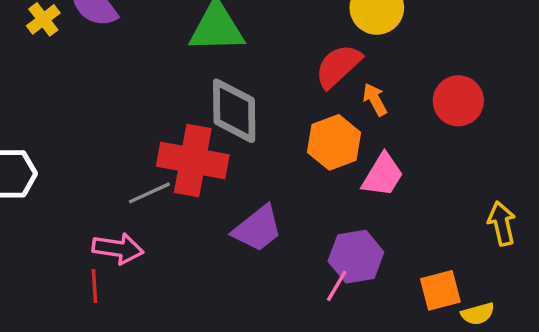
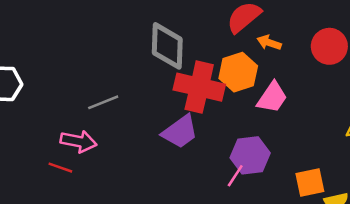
orange arrow: (375, 99) -> (269, 43), turned -45
red cross: (193, 161) -> (199, 87), moved
red line: (94, 286) -> (60, 168), turned -70

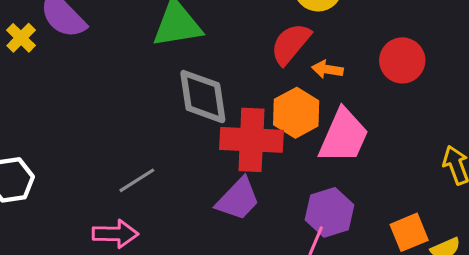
pink trapezoid: (272, 97) -> (344, 136), size x1.4

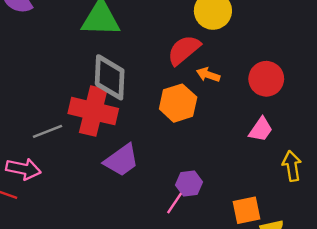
pink trapezoid: (344, 136) -> (261, 130), moved, size x0.6
red cross: (251, 140) -> (93, 111), moved
purple hexagon: (329, 212) -> (189, 183), size x0.7

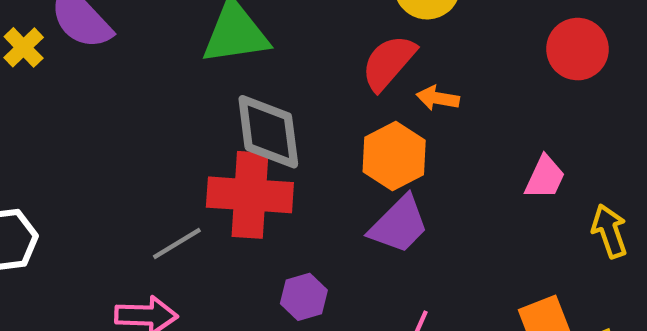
red circle: (266, 79) -> (577, 49), moved
purple trapezoid: (121, 160) -> (399, 225), moved
purple hexagon: (189, 183) -> (304, 297), moved

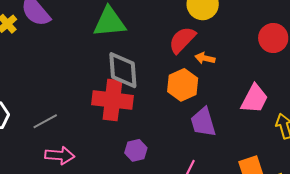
pink trapezoid: (545, 177) -> (254, 99), size x1.4
purple trapezoid: (399, 225) -> (203, 122), moved, turned 116
gray line: (177, 244) -> (45, 121), moved

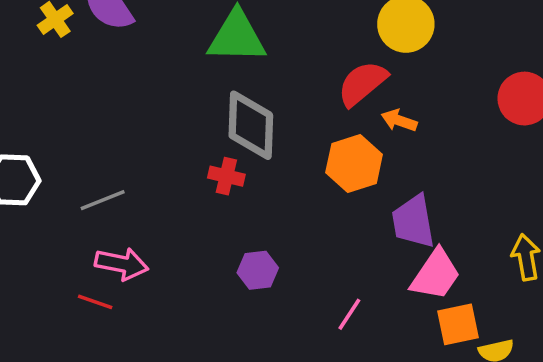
pink trapezoid: (254, 99) -> (435, 275), moved
red cross: (112, 100) -> (226, 176), size x0.5
purple trapezoid: (203, 122) -> (413, 221), moved

